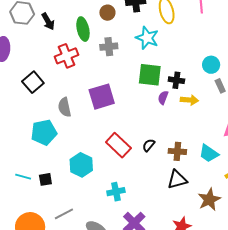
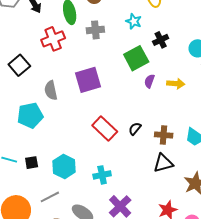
cyan star: (147, 38) -> (134, 21), size x0.7
green square: (150, 75) -> (136, 58), turned -35
black cross: (176, 80) -> (161, 40), moved, turned -35
cyan hexagon: (81, 165) -> (64, 167), moved

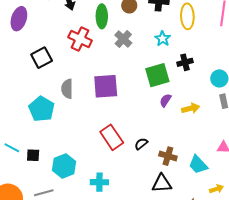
gray cross: (95, 30) -> (123, 39), turned 36
red cross: (53, 39) -> (80, 39), turned 35
yellow arrow: (176, 84) -> (191, 108), turned -30
cyan pentagon: (30, 115) -> (42, 109), turned 30

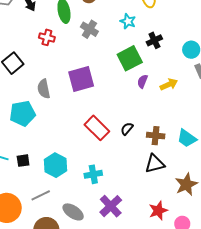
red cross: (80, 39) -> (47, 37), size x0.7
cyan pentagon: (42, 109) -> (23, 113), turned -30

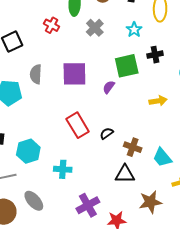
purple semicircle: (142, 81) -> (109, 87), moved
purple cross: (111, 206) -> (88, 205), moved

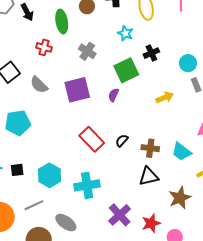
gray cross: (95, 28) -> (87, 51), moved
gray semicircle: (36, 74) -> (39, 85), moved, turned -36
cyan cross: (63, 169) -> (87, 185), size x1.4

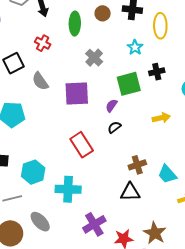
red cross: (44, 47) -> (43, 43), moved
black semicircle: (122, 141) -> (114, 127), moved
brown cross: (150, 148) -> (137, 165), turned -36
brown star: (180, 198) -> (155, 233), moved, turned -30

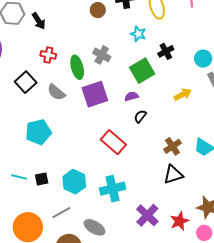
green ellipse: (75, 24) -> (77, 67), moved
purple semicircle: (111, 106) -> (131, 96), turned 56

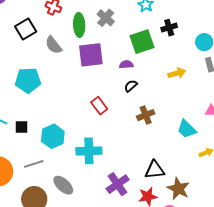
red rectangle: (113, 142) -> (99, 106), size x0.7
brown cross: (172, 146) -> (146, 115), moved
black triangle: (173, 174) -> (155, 170), moved

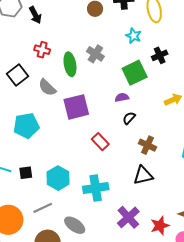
purple square: (91, 55) -> (76, 107), moved
brown cross: (146, 115) -> (147, 145), turned -36
black triangle: (155, 170) -> (143, 175), moved

